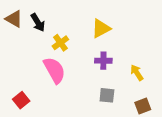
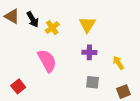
yellow triangle: (101, 28) -> (87, 25), turned -30
yellow cross: (60, 43) -> (52, 28), moved

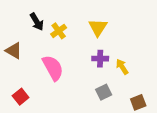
brown triangle: (12, 16) -> (14, 51), moved
yellow arrow: (118, 63) -> (122, 67), moved
gray square: (92, 82) -> (104, 92), turned -32

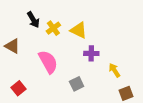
yellow triangle: (98, 27) -> (79, 30), moved, turned -36
yellow arrow: (122, 67) -> (114, 70), moved
gray square: (104, 92) -> (77, 84), moved

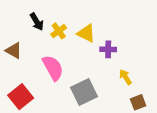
purple cross: (91, 53) -> (108, 49), moved
gray square: (77, 84) -> (84, 92), size x1.6
red square: (19, 88) -> (21, 97), size x1.5

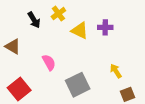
yellow cross: (59, 31) -> (58, 14), moved
purple cross: (108, 49) -> (105, 27), moved
pink semicircle: (53, 68) -> (49, 62), size x0.7

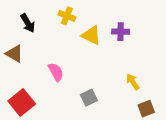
yellow cross: (58, 14) -> (67, 16), turned -32
black arrow: (34, 20) -> (28, 23), moved
gray square: (78, 85) -> (89, 98), size x0.6

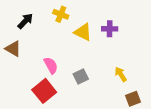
black arrow: (28, 23) -> (25, 21), turned -105
gray square: (89, 98) -> (81, 76), moved
red square: (22, 102) -> (44, 91), moved

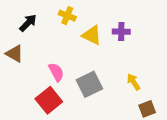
gray square: (81, 76) -> (89, 84), size x1.5

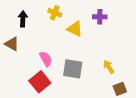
black arrow: (28, 23) -> (23, 19), turned -42
purple cross: (121, 32) -> (100, 17), moved
gray square: (89, 84) -> (73, 69), turned 35

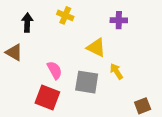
yellow triangle: (75, 29) -> (96, 48), moved
yellow arrow: (109, 67) -> (116, 71), moved
red square: (40, 82) -> (47, 98), turned -30

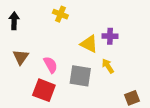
purple cross: (119, 20) -> (110, 36), moved
black arrow: (27, 23) -> (14, 21), moved
brown triangle: (14, 52) -> (21, 57), moved, turned 35

